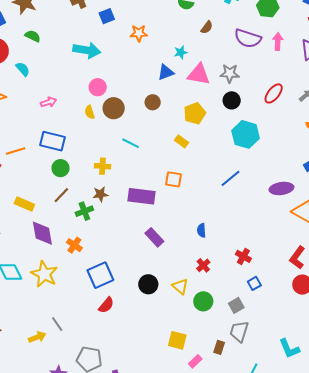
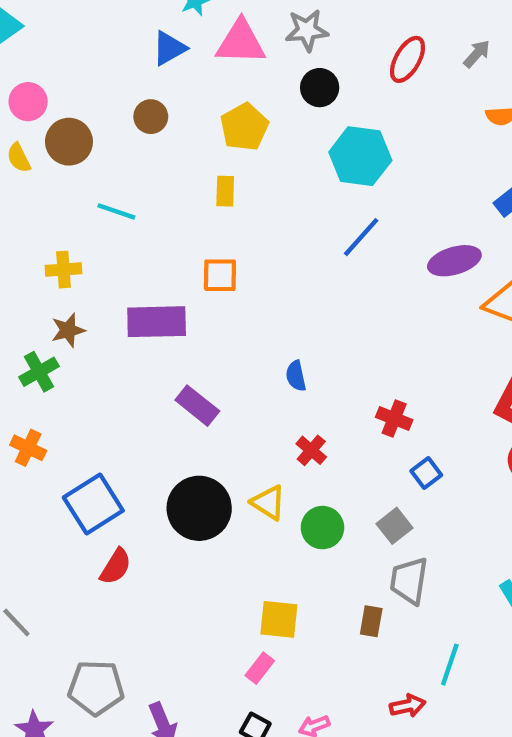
yellow rectangle: (182, 141) -> (225, 191), turned 64
blue line: (230, 178) -> (361, 237), moved
black circle: (148, 284) -> (199, 508), size x1.5
pink rectangle: (195, 361) -> (260, 668), moved

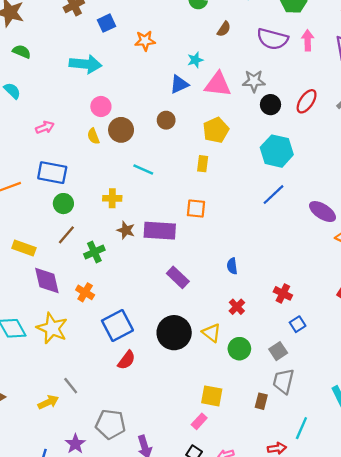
black circle: (320, 88) -> (271, 105), moved
purple ellipse: (454, 261) -> (322, 212), turned 44
brown star: (68, 330) -> (126, 230), moved, turned 30

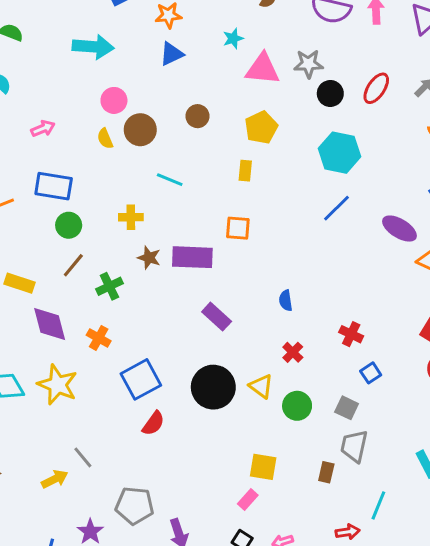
blue triangle: (179, 84) -> (172, 54), moved
gray square: (278, 351) -> (347, 408), turned -30

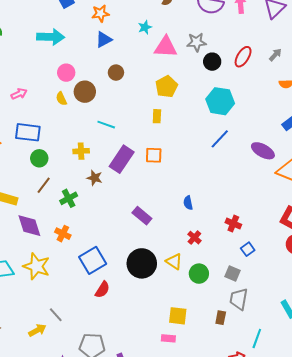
brown circle: (197, 116) -> (116, 73), moved
purple rectangle: (192, 257) -> (122, 159), moved, turned -56
pink rectangle: (248, 500) -> (168, 338), turned 56

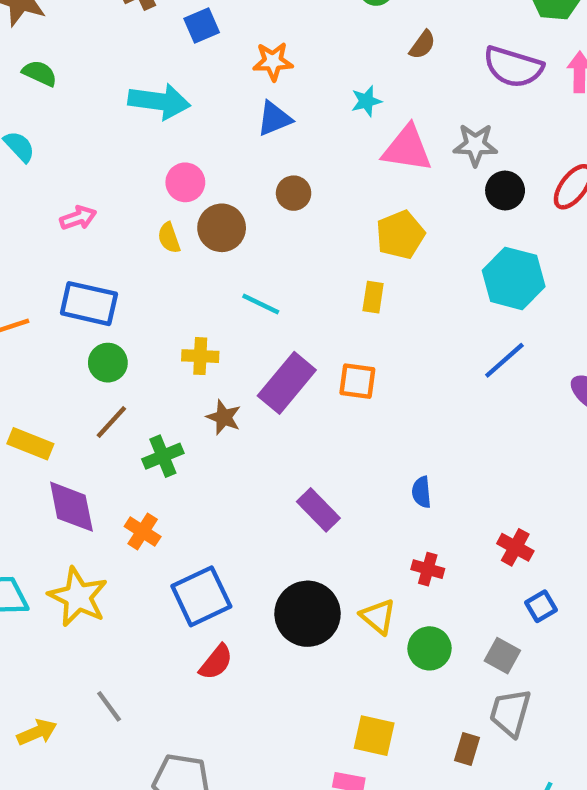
red cross: (194, 238) -> (428, 569), turned -32
yellow arrow: (37, 330) -> (37, 732), moved

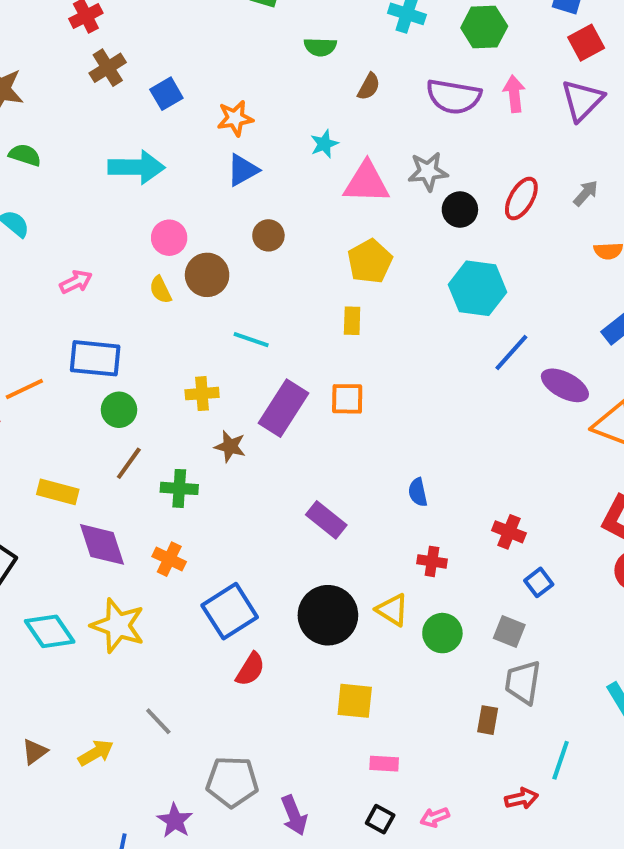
blue line: (504, 360) -> (511, 353), moved
green cross: (163, 456) -> (179, 488), turned 33
yellow square: (374, 736) -> (355, 701), moved

